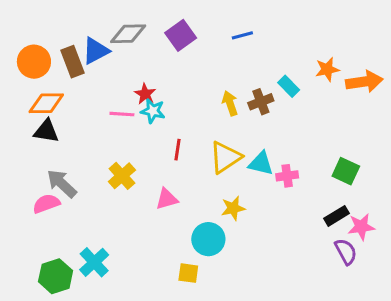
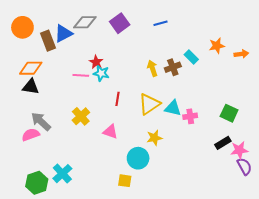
orange circle: (34, 62) -> (22, 27), moved
orange arrow: (364, 82) -> (241, 54), size x0.6
pink triangle: (167, 199) -> (110, 132), turned 35
purple semicircle: (346, 251) -> (244, 166), moved

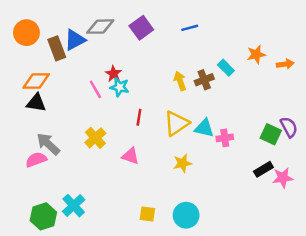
pink line: (81, 75) -> (95, 89), turned 56
cyan circle: (138, 158) -> (186, 215), moved
purple semicircle: (244, 166) -> (289, 127), moved

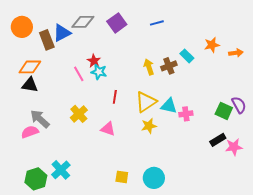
yellow star: (182, 163) -> (149, 126), moved

